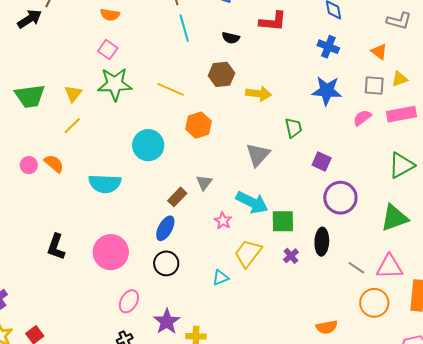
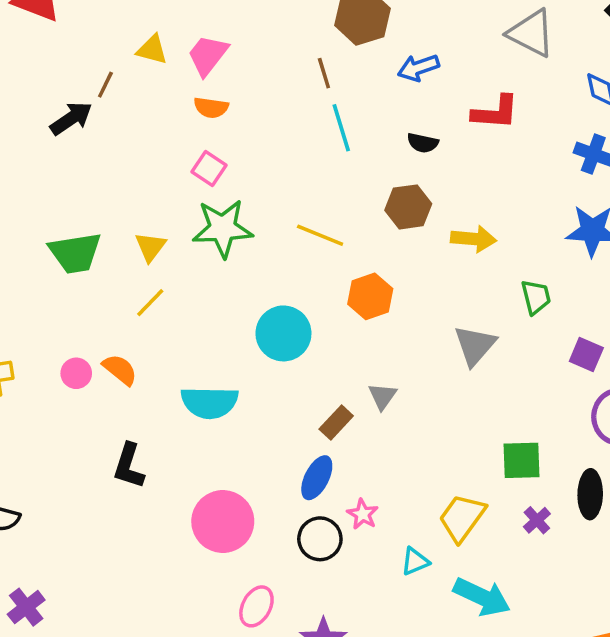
cyan arrow: (252, 202) -> (482, 597), moved
pink star: (223, 221) -> (363, 514), moved
black L-shape: (56, 247) -> (129, 466), moved

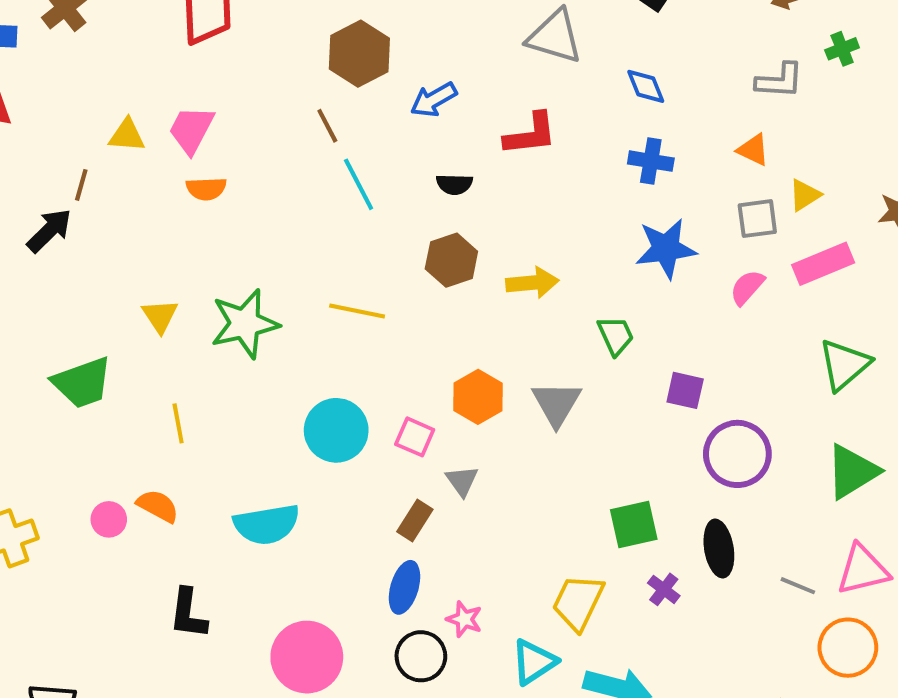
pink square: (209, 169) -> (415, 437), moved
yellow triangle: (150, 247) -> (160, 316), moved
orange hexagon: (370, 296) -> (478, 397), moved
yellow line: (150, 303) -> (178, 423), turned -44
cyan triangle: (415, 561) -> (534, 662), size x1.4

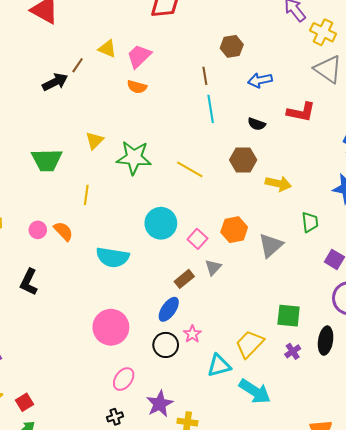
brown hexagon: (359, 54) -> (232, 46), size x0.7
black L-shape: (188, 614) -> (29, 282), moved

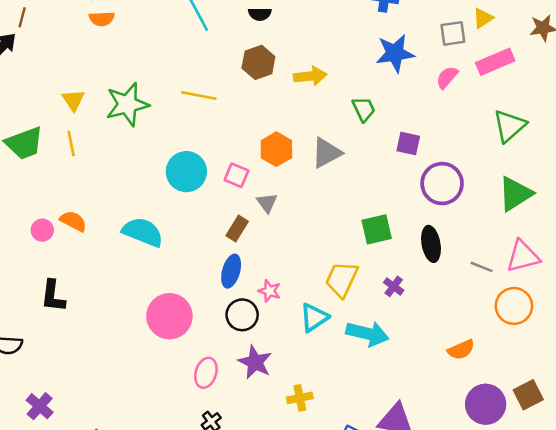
yellow line: (86, 195) -> (71, 143), moved
gray triangle: (271, 245) -> (326, 153), turned 32
cyan semicircle: (113, 257) -> (143, 232), turned -148
purple cross: (293, 351) -> (394, 286), moved
purple star: (160, 404) -> (255, 362), moved

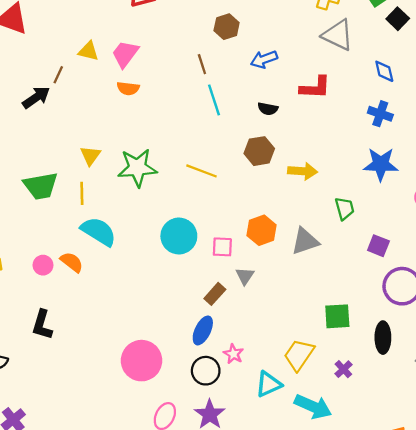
pink square: (236, 175) -> (222, 247), turned -30
cyan semicircle: (143, 232) -> (99, 231), moved

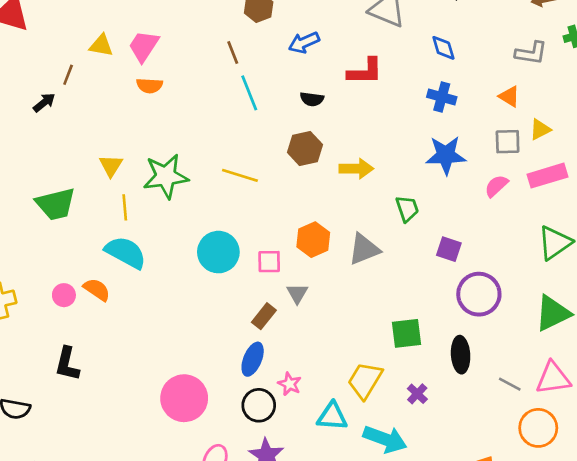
black arrow: (36, 97) -> (44, 102), size x0.7
yellow line: (82, 193) -> (125, 207), moved
cyan triangle: (269, 384) -> (332, 416), turned 32

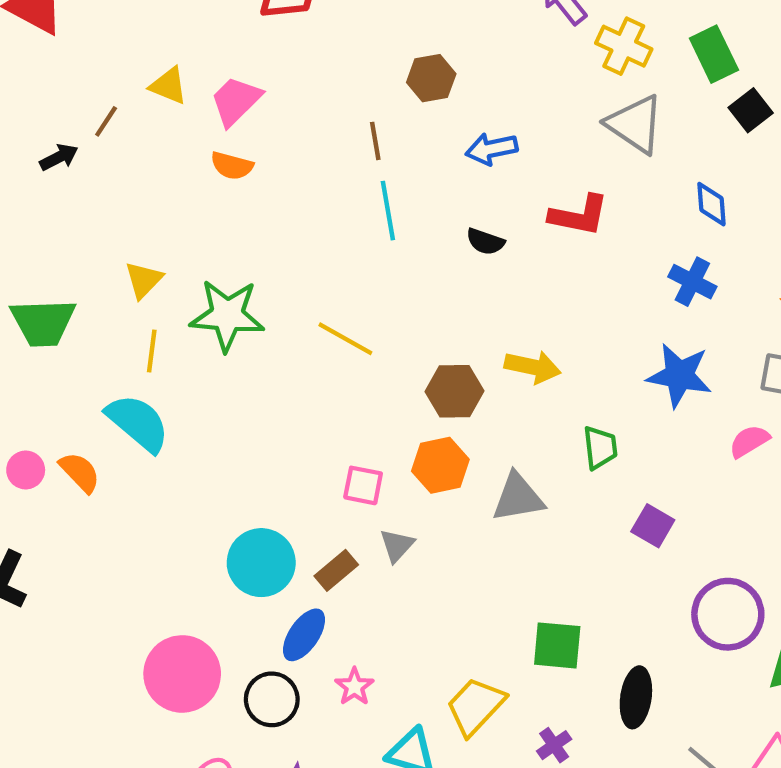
brown hexagon: (305, 149) -> (455, 391), moved
cyan circle: (218, 252) -> (261, 563), moved
purple circle: (479, 294) -> (728, 614), moved
black circle: (259, 405) -> (272, 699), moved

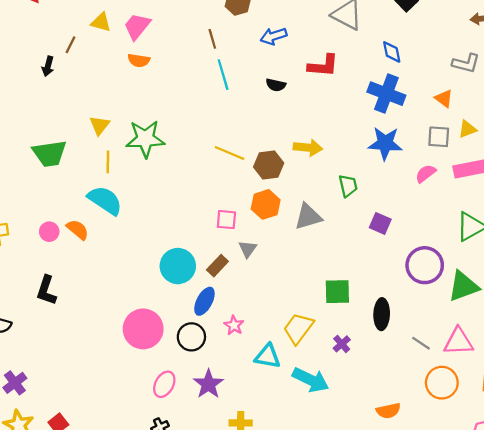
black arrow: (59, 157) -> (48, 66), turned 138
blue cross: (692, 282) -> (386, 94), size x1.5
yellow line: (345, 339) -> (230, 153), moved

